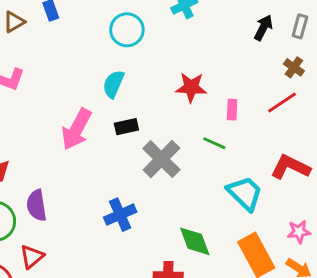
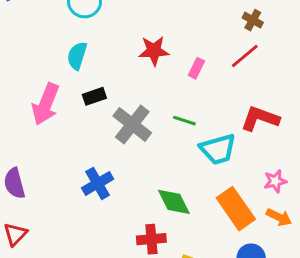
pink rectangle: (232, 110) -> (196, 68), turned 30
green line: (214, 143) -> (184, 121), moved
cyan trapezoid: (245, 193) -> (218, 149), turned 126

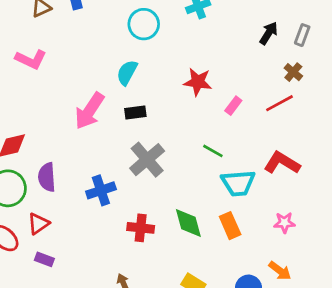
gray cross: (132, 124) -> (147, 160), moved
blue cross: (98, 183) -> (101, 190), moved
orange rectangle: (236, 209) -> (230, 226), moved, size x0.7
orange arrow: (279, 217) -> (280, 271), moved
red cross: (151, 239) -> (141, 228), moved

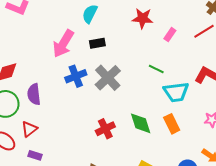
blue cross: (101, 190) -> (76, 76), moved
red cross: (141, 228) -> (105, 129), turned -30

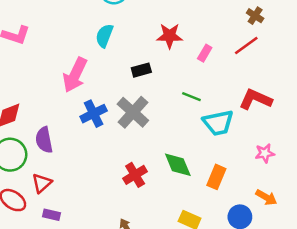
black rectangle: (97, 43) -> (141, 70), moved
orange rectangle: (172, 124) -> (216, 177), moved, turned 54

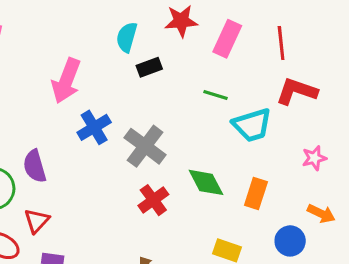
cyan semicircle: (104, 36) -> (127, 37), moved
red line: (246, 45) -> (281, 43), moved, turned -55
pink rectangle: (205, 53) -> (227, 39), size x1.6
gray cross: (133, 112) -> (145, 146), moved

